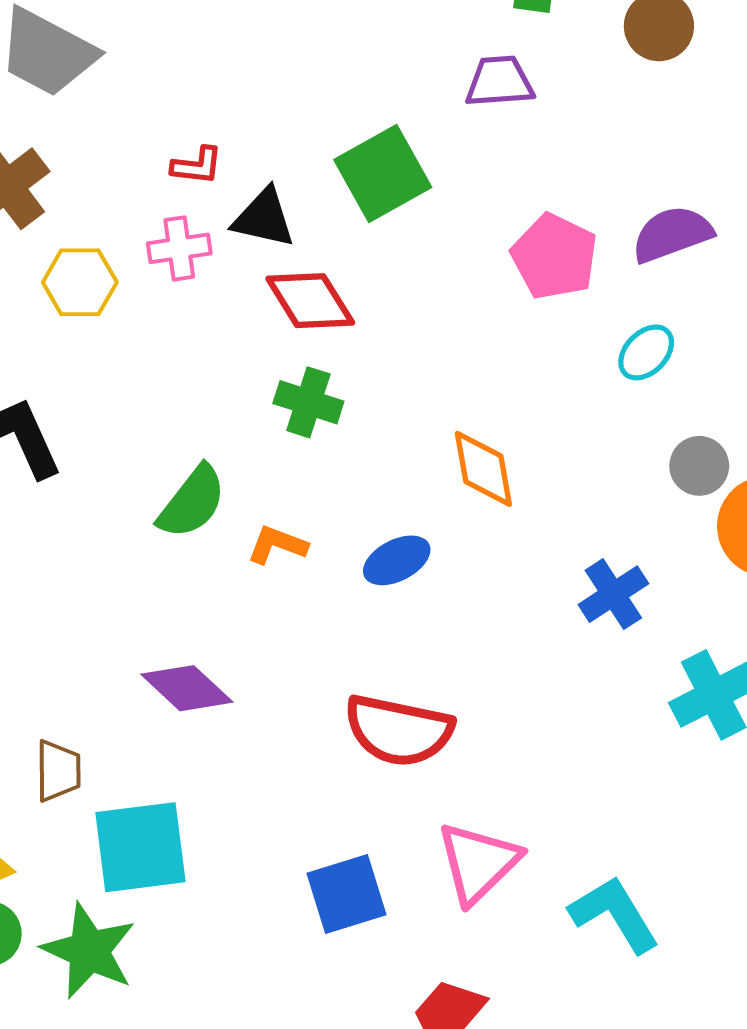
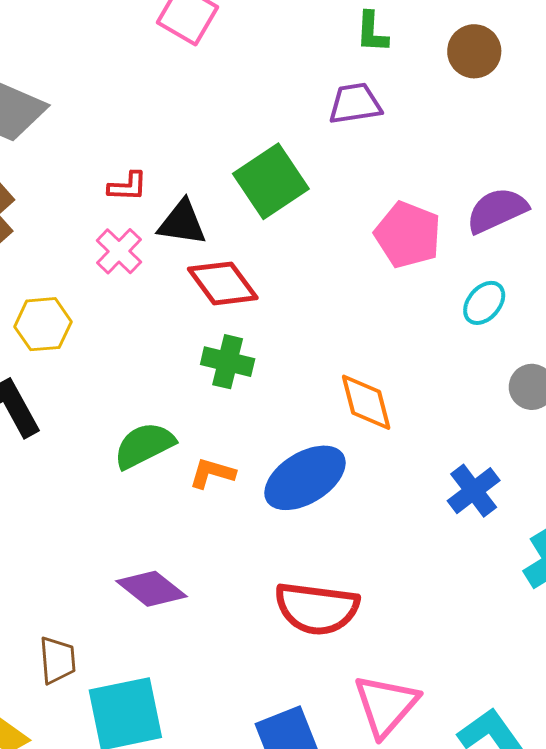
pink cross: (179, 248) -> (119, 251), turned -33
yellow hexagon: (80, 282) -> (43, 324), moved
green semicircle: (192, 502) -> (144, 445), turned -150
blue ellipse: (397, 560) -> (305, 478), size x1.6

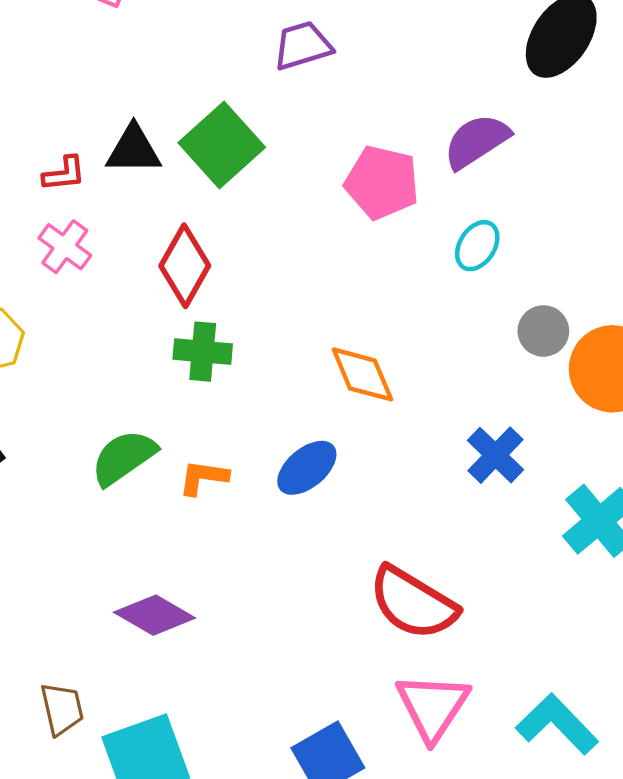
black triangle: (182, 223) -> (133, 150), moved
red diamond: (223, 283) -> (185, 266), turned 74
blue ellipse: (305, 478) -> (307, 468), size x0.7
red semicircle: (317, 608) -> (413, 603), moved, turned 32

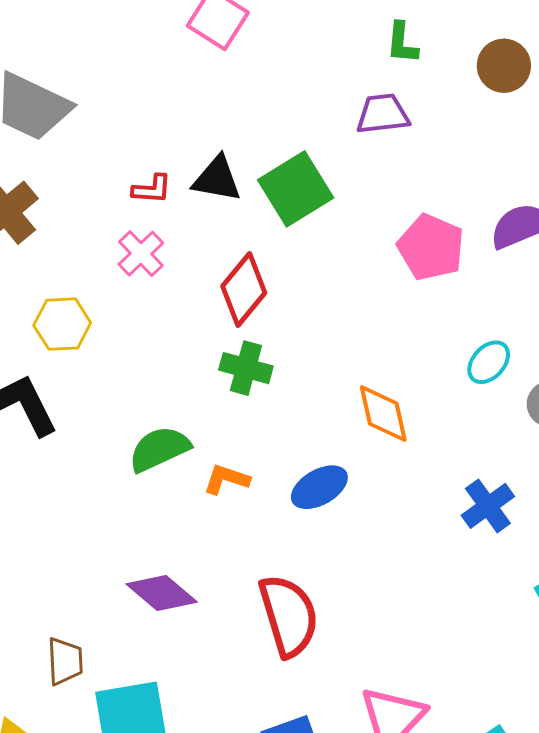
cyan ellipse: (477, 246) -> (489, 362), moved
red semicircle: (413, 603) -> (289, 616), moved, turned -148

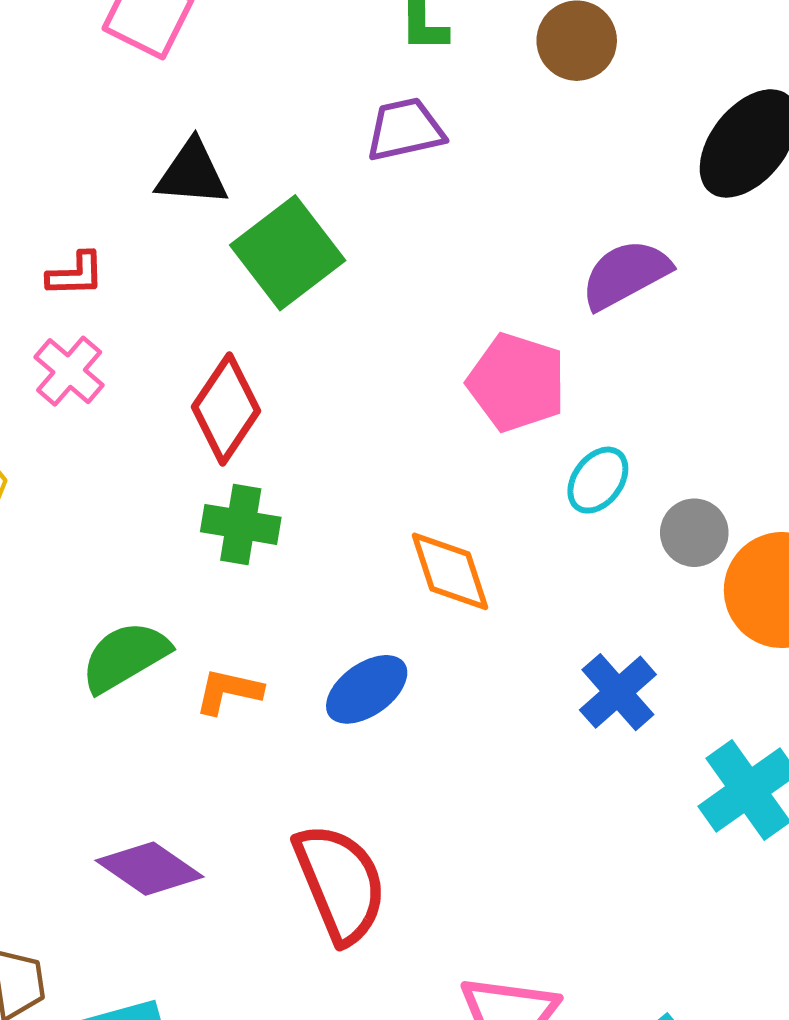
black triangle: (217, 179) -> (192, 173), moved
pink pentagon: (431, 247) -> (517, 382), moved

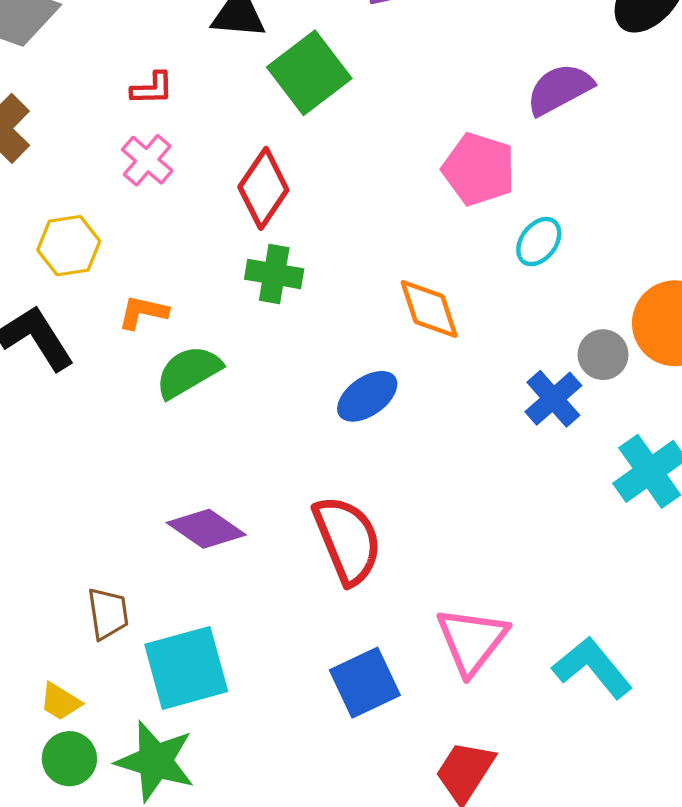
gray circle: (694, 533) -> (603, 355), moved
orange L-shape: (228, 691) -> (143, 312), moved

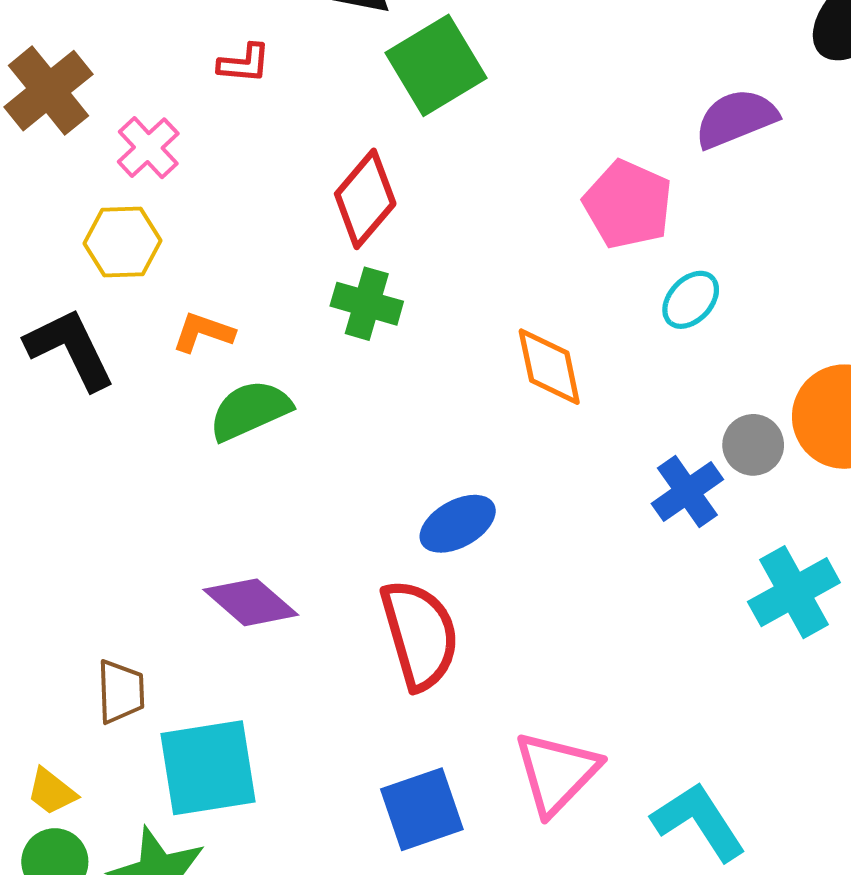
pink cross: (147, 160) -> (148, 148), moved
blue ellipse: (367, 396) -> (458, 524), moved

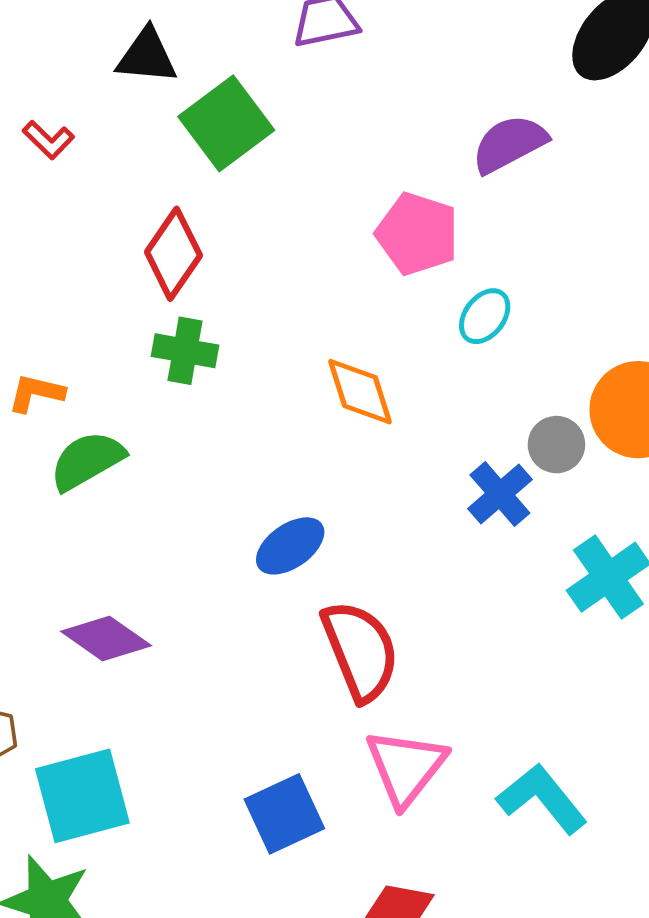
red L-shape: (244, 63) -> (48, 140), turned 45
red semicircle: (420, 635) -> (360, 651), moved

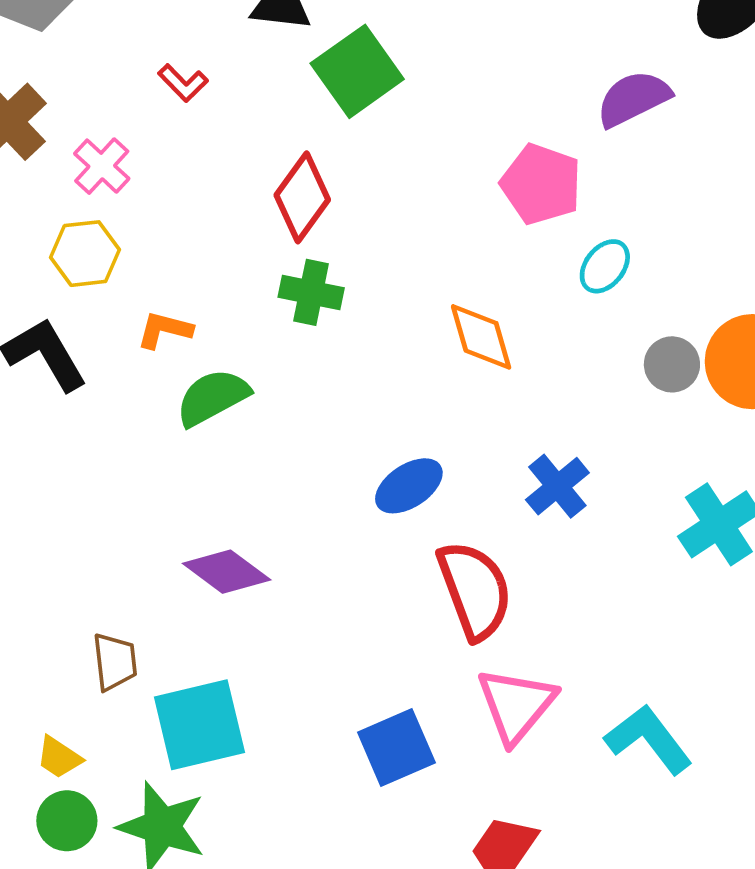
gray circle: (556, 445) -> (672, 364), moved
blue cross: (500, 494) -> (557, 486), moved

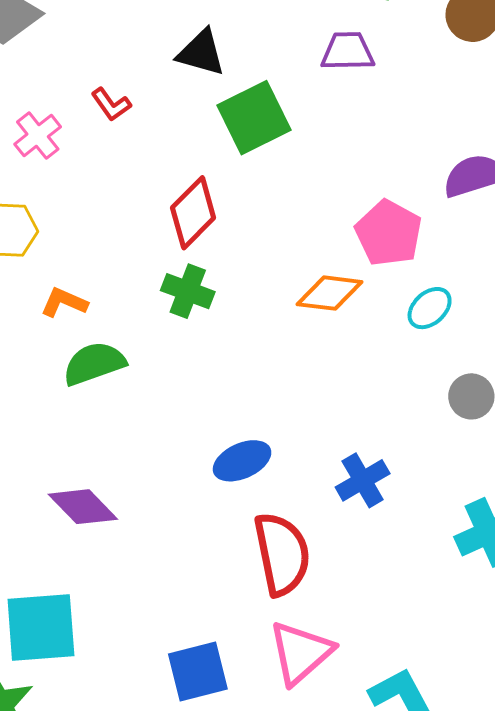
pink cross: (102, 166) -> (38, 135), moved
orange diamond: (481, 337) -> (330, 293), moved, turned -76

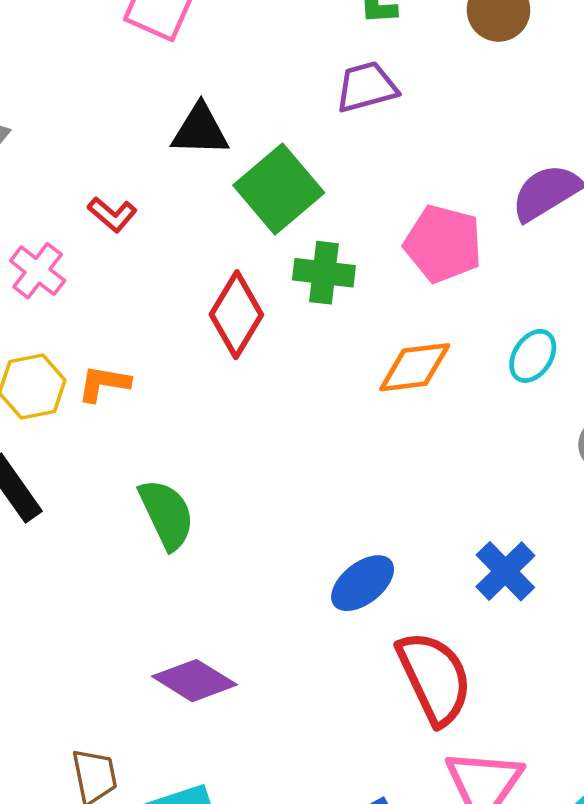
pink pentagon: (389, 233) -> (443, 244), moved
green cross: (188, 291) -> (324, 273), moved
orange L-shape: (64, 302) -> (104, 383), moved
green semicircle: (94, 363) -> (167, 514), turned 98

